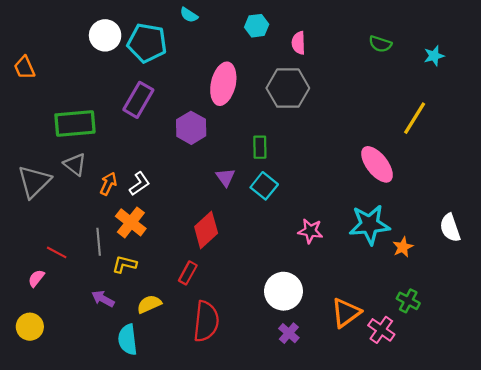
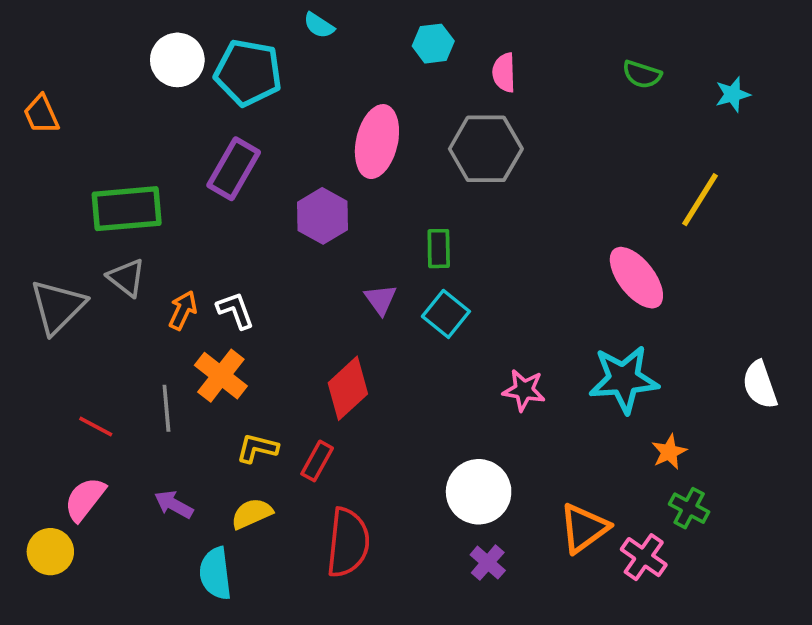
white L-shape: (139, 184) -> (235, 310), turned -75
orange star: (403, 247) -> (669, 452), moved
yellow L-shape: (124, 264) -> (257, 448), moved
pink semicircle: (36, 278) -> (85, 499), moved, size x1.5

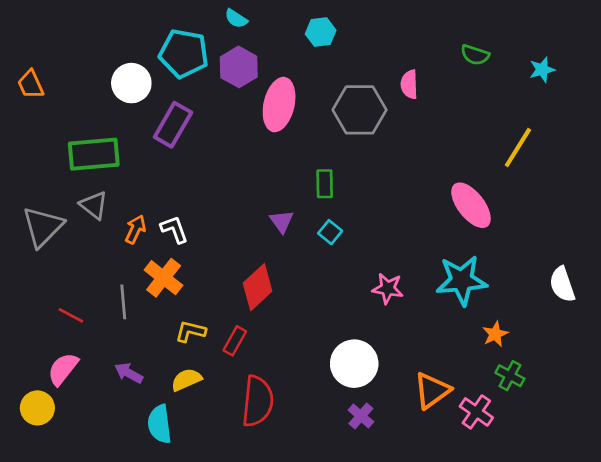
white circle: (177, 60) -> (131, 83), moved
pink semicircle: (504, 73) -> (409, 84), moved
purple hexagon: (323, 216) -> (239, 67), moved
cyan square: (446, 314) -> (330, 232), size x0.7

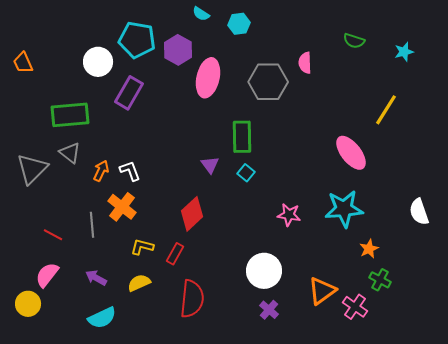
cyan semicircle: (236, 19) -> (201, 14), moved
green rectangle: (325, 184) -> (242, 137), size x1.5
cyan semicircle: (160, 424) -> (102, 318), moved, turned -108

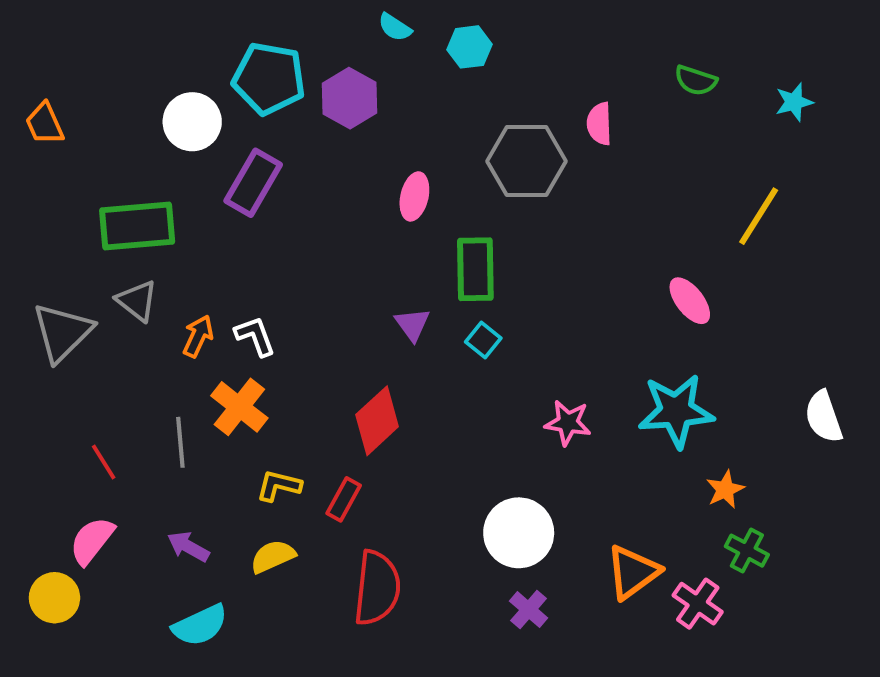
pink ellipse: (208, 78) -> (414, 196), moved, size x0.6
pink ellipse: (351, 153) -> (690, 301), size x0.7
red line: (53, 235) -> (104, 462), turned 30

